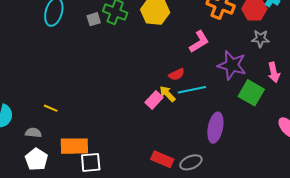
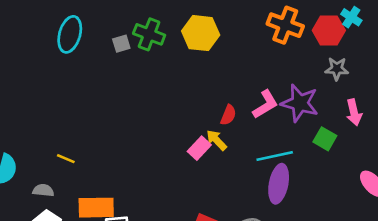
pink L-shape: (199, 42) -> (265, 104), moved
red semicircle: (177, 74) -> (228, 115), turned -42
cyan line: (192, 90) -> (275, 156), moved
green square: (251, 93) -> (325, 139), size x0.7

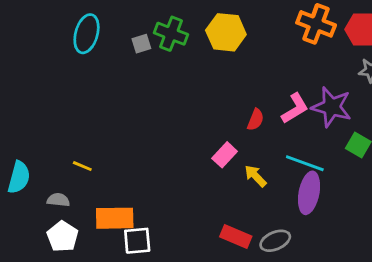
yellow arrow: (216, 140) -> (255, 176), moved
cyan line: (275, 156) -> (305, 163), turned 32

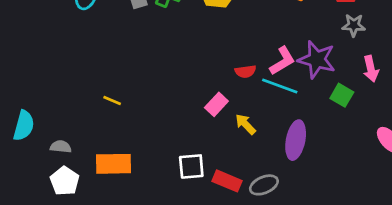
red semicircle: (255, 120) -> (245, 71), turned 60
cyan line: (305, 163) -> (280, 86), moved
yellow line: (82, 166) -> (112, 100), moved
white square: (137, 241) -> (191, 166), moved

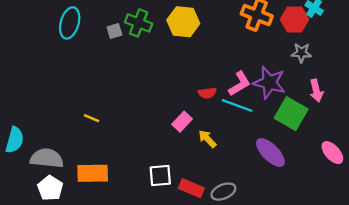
green square: (342, 95) -> (291, 114), size x1.6
purple ellipse: (296, 140) -> (270, 153), moved, turned -56
gray semicircle: (61, 147) -> (47, 158), size x1.8

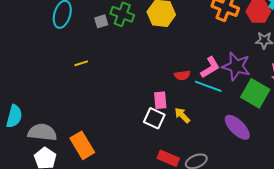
yellow line: (91, 118) -> (81, 63), moved, turned -40
pink rectangle: (182, 122) -> (160, 100), turned -48
orange rectangle: (93, 173) -> (82, 145), turned 60
white square: (160, 175) -> (154, 118), moved, turned 30

